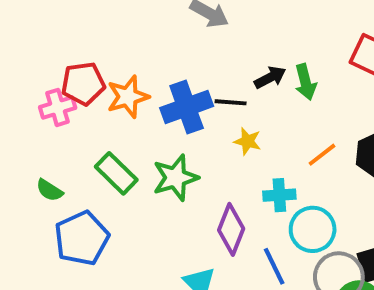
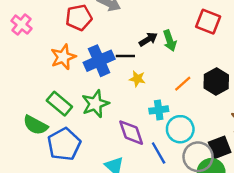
red pentagon: (83, 84) -> (79, 18), moved
pink cross: (58, 107) -> (21, 25), moved, turned -30
green semicircle: (50, 190) -> (35, 125), moved, size x1.5
purple diamond: (231, 229) -> (131, 133), turned -36
blue pentagon: (82, 238) -> (64, 144), moved

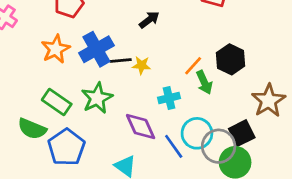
green arrow: (170, 41) -> (204, 82), moved
black line: (125, 56) -> (121, 60), moved
cyan circle: (180, 129) -> (197, 133), moved

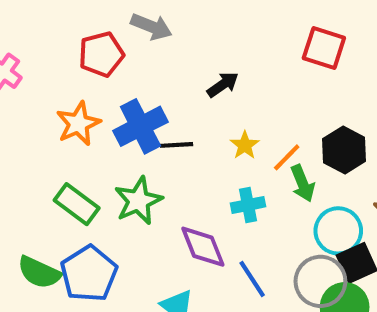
yellow star: (141, 65) -> (245, 145), moved, turned 30
green semicircle: (32, 129) -> (39, 272), moved
cyan circle: (197, 133) -> (338, 231), moved

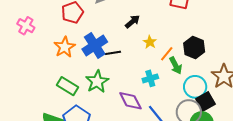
yellow star: (245, 145) -> (150, 42), moved

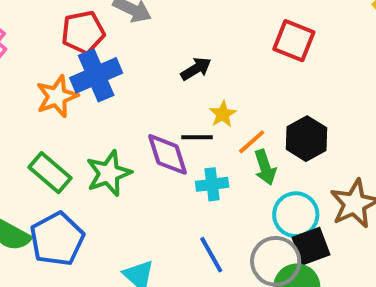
blue cross: (95, 46) -> (96, 75), moved
black line: (113, 53) -> (197, 137), moved
purple diamond: (130, 101) -> (168, 154), moved

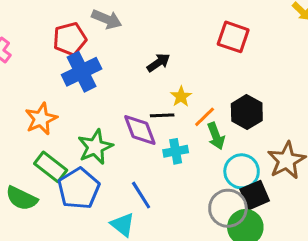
orange star: (57, 96) -> (41, 119), moved
green rectangle: (50, 173) -> (51, 167), moved
blue pentagon: (57, 239) -> (79, 188), moved
blue line: (211, 255) -> (141, 195), moved

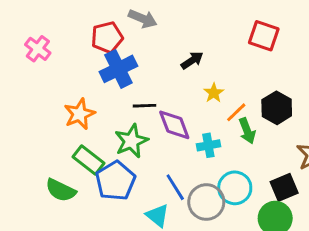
black line: (162, 115) -> (145, 106), moved
cyan circle: (242, 171) -> (235, 188), moved
gray circle: (228, 208) -> (206, 202), moved

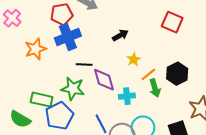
orange star: (80, 114) -> (36, 49), moved
green star: (131, 141) -> (73, 89), turned 30
green rectangle: (89, 160) -> (42, 100), turned -30

